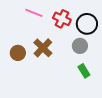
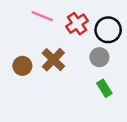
red cross: (62, 19) -> (77, 24), turned 30

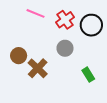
gray circle: (99, 57) -> (65, 48), moved
brown cross: (53, 60) -> (38, 68), moved

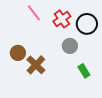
pink line: (35, 13) -> (34, 13), turned 30
gray circle: (65, 48) -> (70, 46), moved

